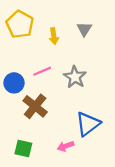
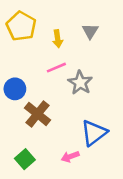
pink line: (42, 71) -> (56, 68), moved
green square: (23, 149) -> (25, 159), turned 36

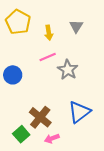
brown cross: (37, 114) -> (40, 117), moved
pink arrow: (70, 157) -> (52, 138), moved

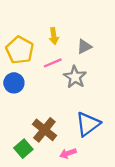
yellow pentagon: (18, 22) -> (20, 50), moved
gray triangle: (76, 26) -> (84, 47), moved, turned 32
pink arrow: (52, 138) -> (68, 153), moved

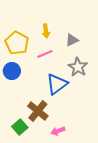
gray star: (75, 77) -> (78, 67), moved
blue triangle: (88, 124) -> (57, 84), moved

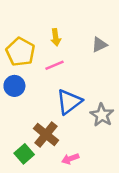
gray triangle: (72, 40) -> (99, 45), moved
gray star: (78, 67) -> (102, 115), moved

